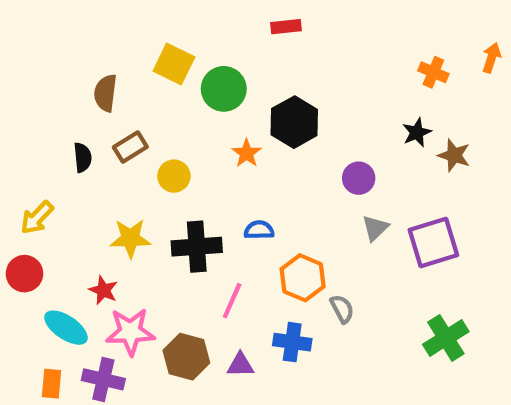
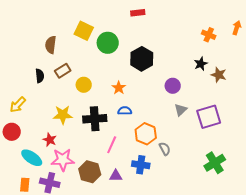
orange star: (247, 153) -> (119, 88), moved

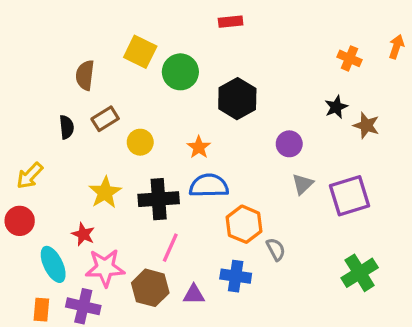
blue semicircle: (125, 111) -> (209, 186), size x1.6
yellow star: (63, 115) -> (105, 192), turned -30
pink line: (112, 145) -> (170, 248), moved
cyan ellipse: (32, 158) -> (53, 264), turned 30

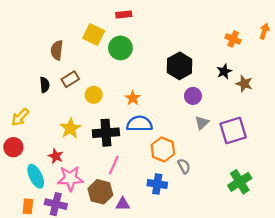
red rectangle: (231, 22) -> (124, 14), moved
black hexagon: (237, 99) -> (180, 66), moved
purple triangle: (194, 295) -> (123, 204), moved

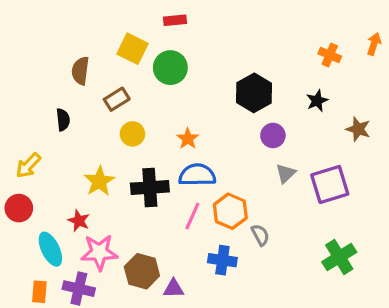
brown rectangle: (70, 79) -> (117, 99), moved
brown star: (244, 84) -> (358, 129), moved
pink line: (114, 165) -> (192, 216), moved

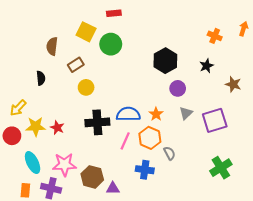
orange star: (188, 139) -> (156, 114), moved
yellow star: (99, 181) -> (36, 127), moved, turned 30
red star: (79, 221) -> (57, 128), moved

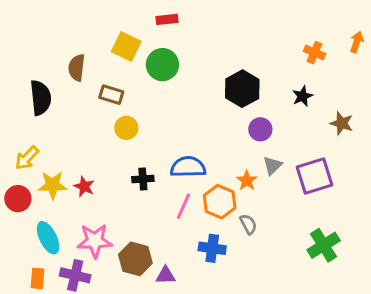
brown rectangle: (76, 65) -> (111, 95), turned 49
black semicircle: (41, 78) -> (41, 98), moved, size x1.6
orange star: (156, 114) -> (247, 181), moved
black cross: (97, 122) -> (143, 179), size x0.6

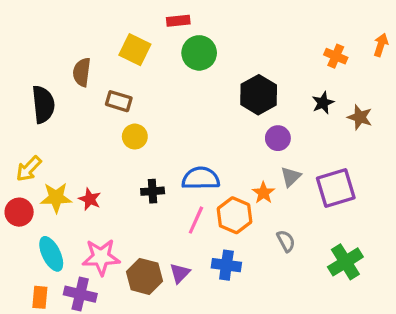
green circle: (162, 65) -> (199, 53), moved
brown star: (342, 123) -> (360, 117), moved
gray semicircle: (248, 224) -> (286, 241), moved
purple triangle: (165, 275) -> (180, 273), moved, turned -45

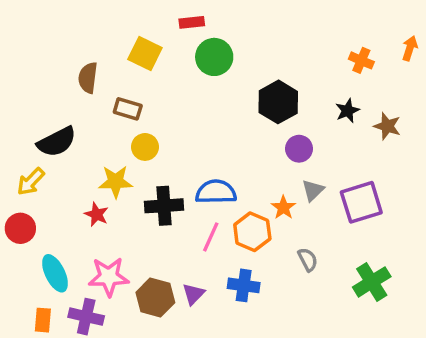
black semicircle: (43, 104) -> (57, 142), moved, turned 69
black cross: (153, 191) -> (164, 206), size x1.5
yellow star: (56, 198) -> (116, 182), moved

